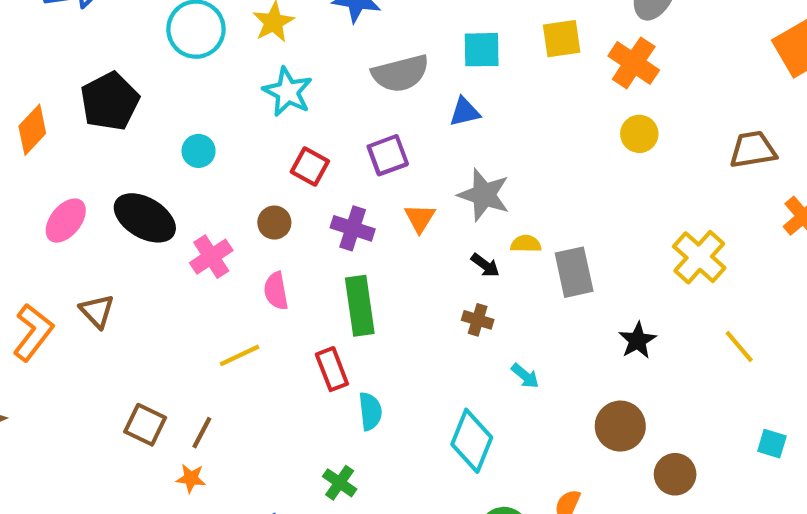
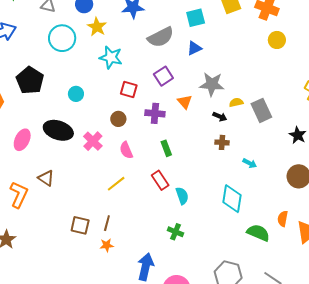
green rectangle: (360, 306) -> (166, 148), size x0.6

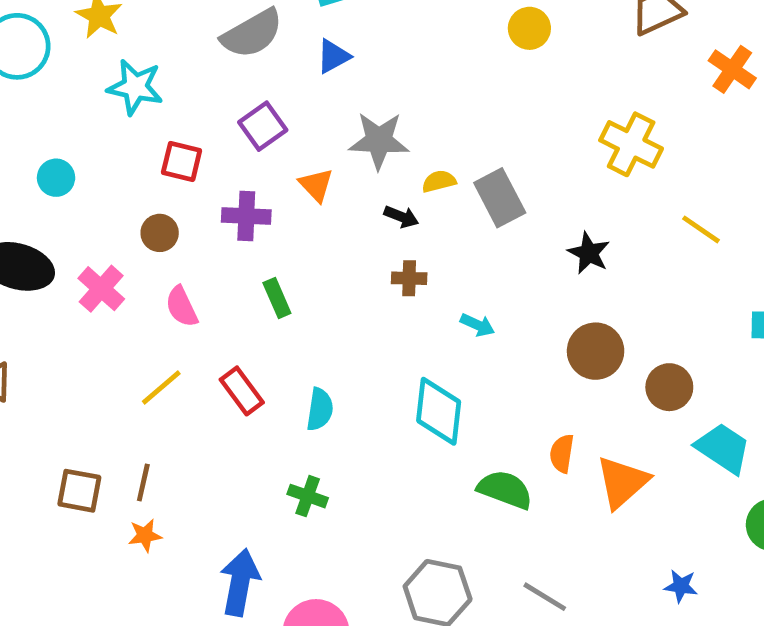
red rectangle: (160, 180) -> (242, 391), moved
cyan semicircle: (182, 196) -> (320, 409), turned 30

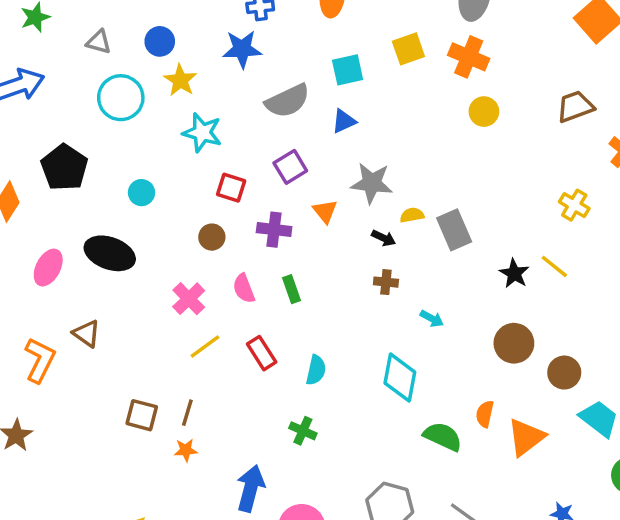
yellow cross: (631, 144) -> (574, 205), moved, size x0.7
yellow line: (701, 229) -> (554, 266), moved
pink cross: (101, 289) -> (189, 299), moved
pink semicircle: (182, 307) -> (244, 288), moved

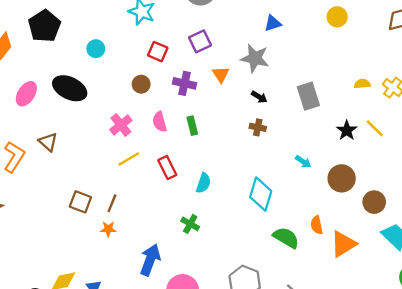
blue triangle: (344, 121) -> (273, 23), moved
yellow semicircle: (412, 215) -> (362, 84), moved
cyan arrow: (432, 319) -> (303, 162), moved
orange semicircle: (485, 414) -> (317, 225), turned -30

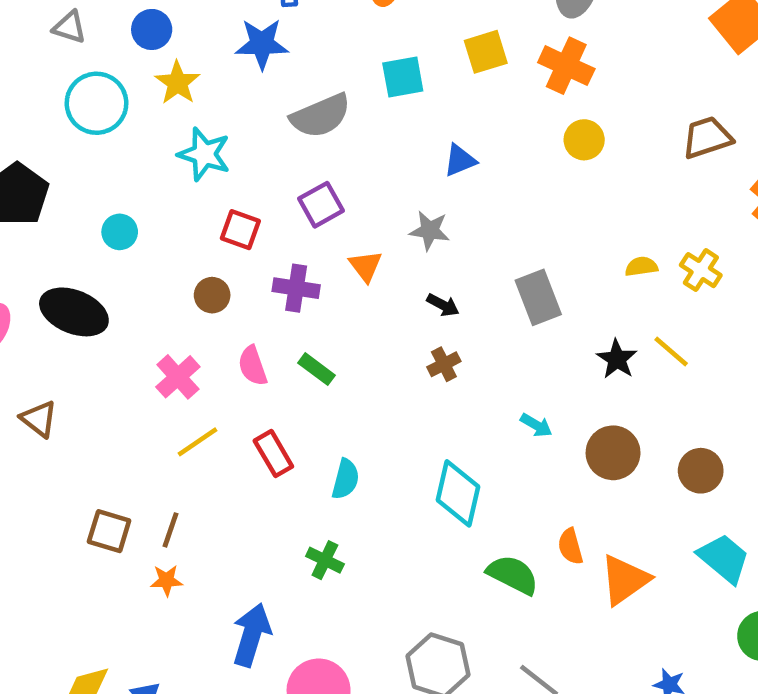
gray star: (255, 58) -> (430, 231), size x0.7
green rectangle: (192, 126) -> (317, 369), turned -36
brown cross: (258, 127) -> (444, 364), turned -35
brown circle: (374, 202) -> (701, 471), moved

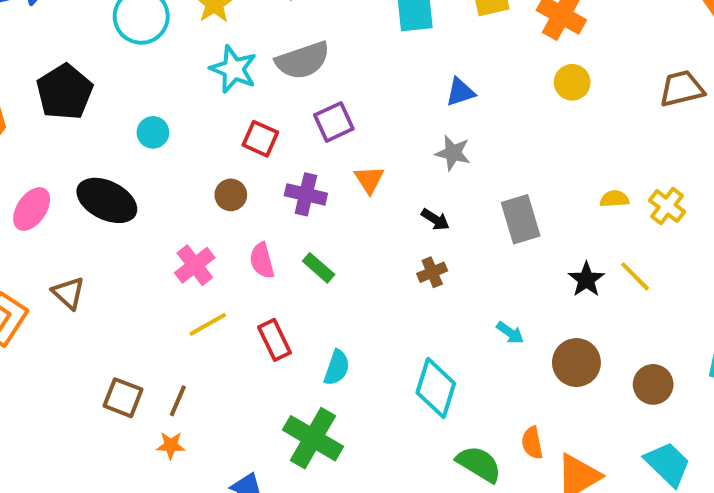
gray semicircle: (321, 116) -> (303, 60), moved
gray star: (430, 231) -> (453, 153), moved
green cross: (325, 560) -> (313, 438), size x1.8

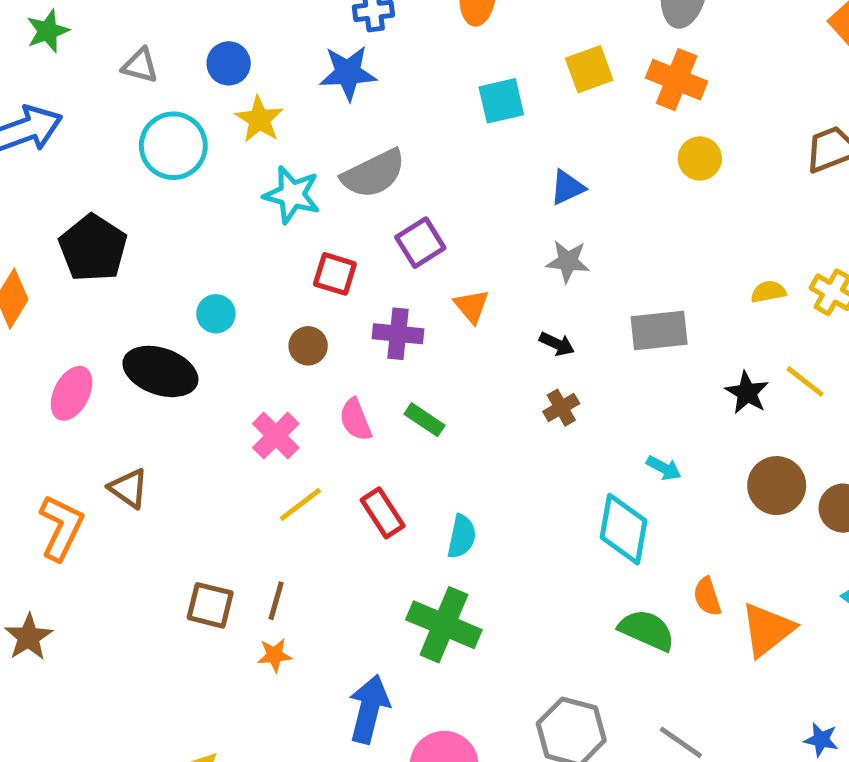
cyan circle: (153, 132) -> (216, 314), moved
gray rectangle: (521, 219) -> (659, 331), turned -72
brown circle: (576, 363) -> (777, 486), moved
cyan diamond: (436, 388) -> (624, 529), moved

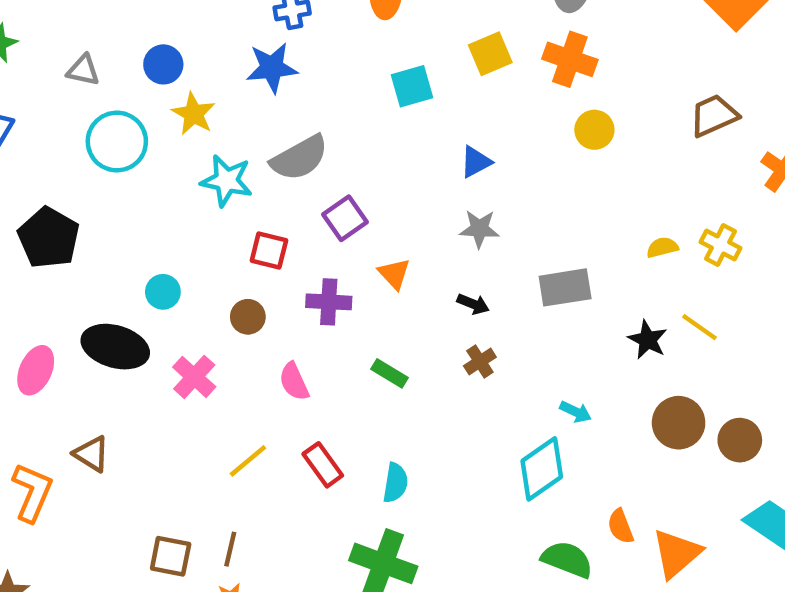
green rectangle: (424, 420) -> (389, 373), moved
pink cross: (276, 436) -> (194, 377), moved
cyan diamond: (624, 529) -> (542, 469), turned 48

